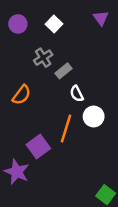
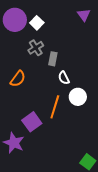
purple circle: (18, 24) -> (15, 20), size x1.5
white square: (54, 24) -> (37, 23), moved
gray rectangle: (64, 71) -> (53, 59), turned -40

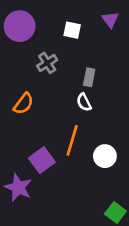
white square: (37, 23) -> (72, 30), moved, turned -32
gray rectangle: (53, 59) -> (89, 77), moved
white circle: (78, 97) -> (105, 156), moved

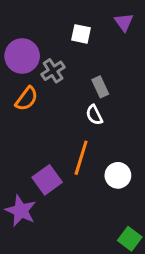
purple circle: (20, 26) -> (22, 56), moved
gray rectangle: (89, 77) -> (100, 87), turned -36
orange semicircle: (24, 104) -> (27, 99), moved

